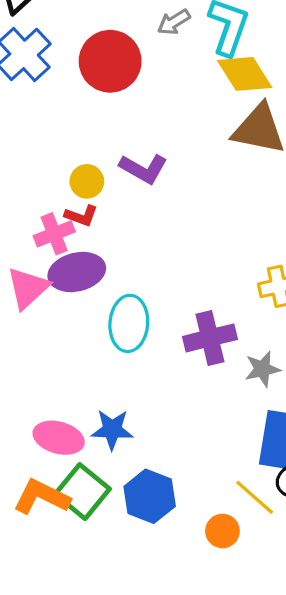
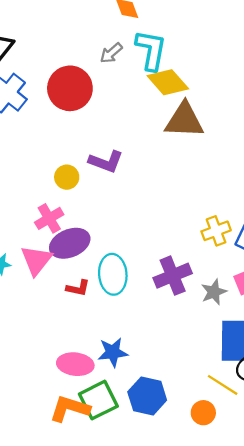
red L-shape: (81, 216) -> (78, 288), moved
green square: (82, 492) -> (98, 400), turned 33

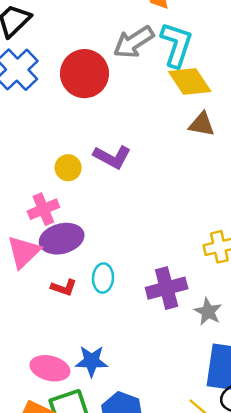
gray arrow: (111, 53) -> (134, 42), size x1.6
brown triangle: (184, 120) -> (202, 124), size x0.6
cyan ellipse: (113, 274) -> (103, 278), size x0.7
gray star: (214, 292) -> (208, 312), turned -30

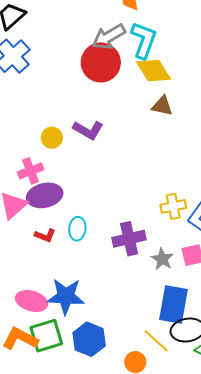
red circle: (84, 74) -> (101, 62), moved
blue star: (92, 361) -> (66, 296), size x1.4

